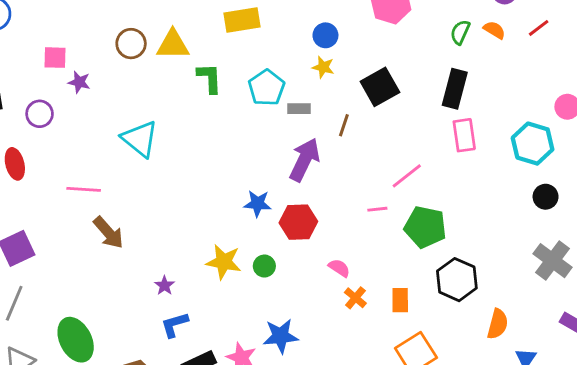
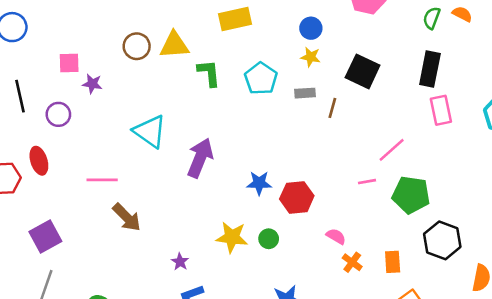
black square: (380, 87) -> (363, 71), turned -32
gray rectangle: (299, 109) -> (305, 93), moved
purple arrow: (305, 160) -> (200, 158), moved

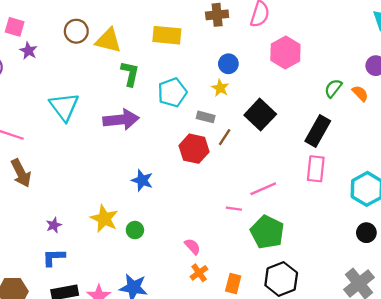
purple arrow: (200, 158) -> (121, 120), moved, turned 44
red hexagon: (297, 197) -> (194, 149), moved

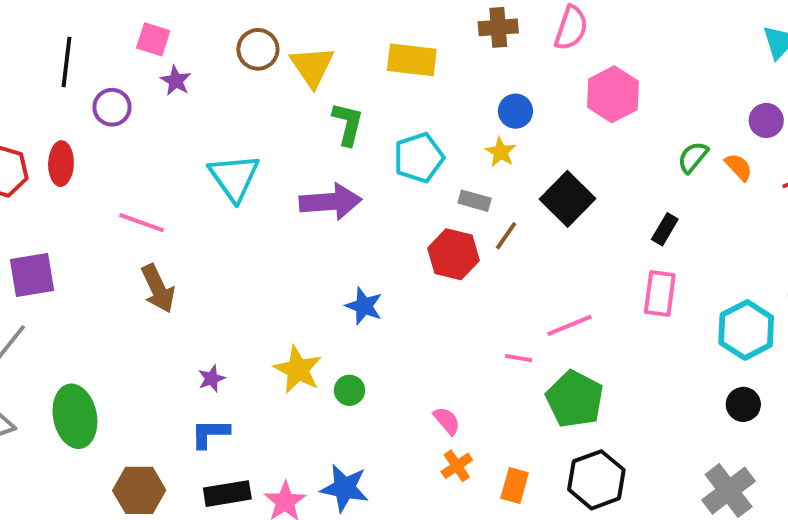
yellow triangle: (108, 40) -> (312, 67), turned 40
black rectangle: (318, 131) -> (665, 229), size x0.6

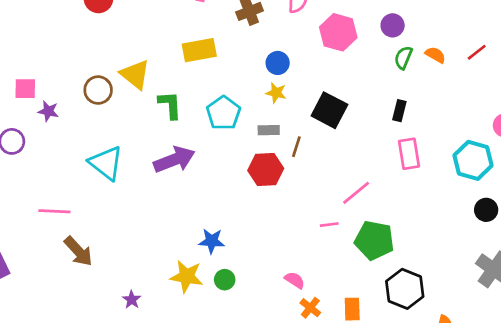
brown circle: (258, 49) -> (98, 90), moved
purple circle: (766, 120) -> (393, 25), moved
blue star: (364, 306) -> (212, 241), moved

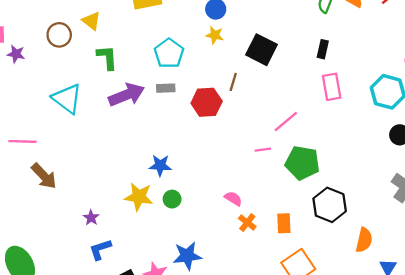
yellow triangle: (135, 75) -> (91, 21), size x0.7
green L-shape: (170, 105) -> (107, 57), moved
gray rectangle: (269, 130) -> (166, 88), moved

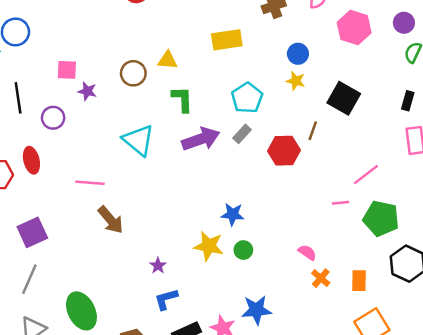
yellow triangle: (91, 21) -> (168, 60), turned -36
gray rectangle: (166, 88) -> (242, 134), turned -48

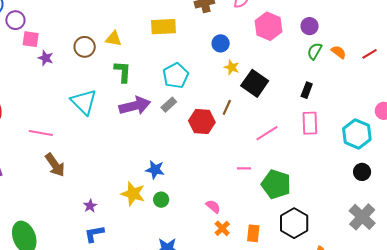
yellow star: (296, 81) -> (232, 67), moved
purple circle: (53, 118) -> (15, 20), moved
pink line: (366, 175) -> (267, 133), moved

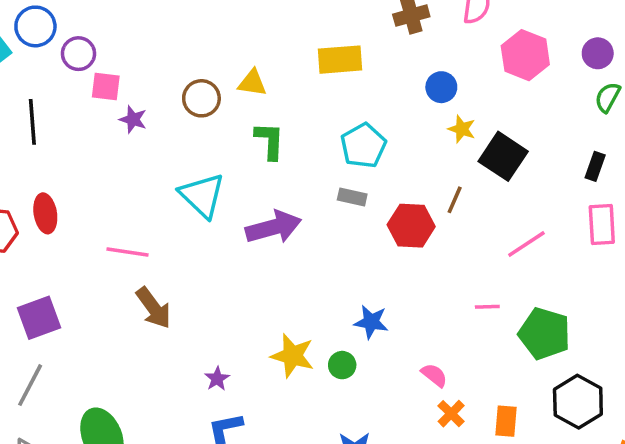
gray rectangle: (169, 105) -> (352, 197), turned 56
purple arrow: (135, 106) -> (273, 227), moved
blue star: (155, 170) -> (371, 322), moved

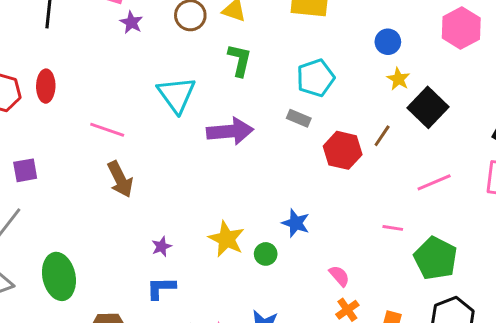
purple square: (39, 318) -> (25, 170), size x0.7

